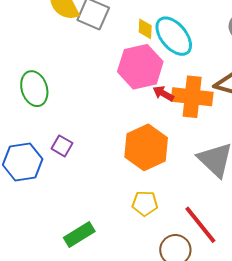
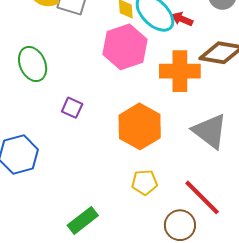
green ellipse: (34, 89) -> (33, 64), moved
red arrow: (163, 94) -> (182, 19), moved
purple square: (62, 146) -> (72, 108), moved

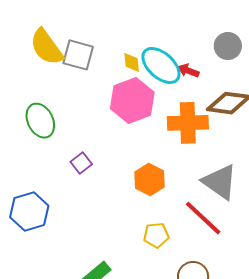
purple square: (72, 108) -> (81, 163), turned 30
orange hexagon: (140, 126) -> (149, 179), size x0.7
red line: (202, 197) -> (203, 218), moved

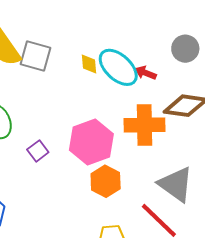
pink hexagon: (132, 100) -> (91, 142), moved
purple square: (81, 163) -> (38, 151), moved

